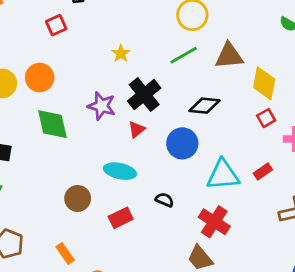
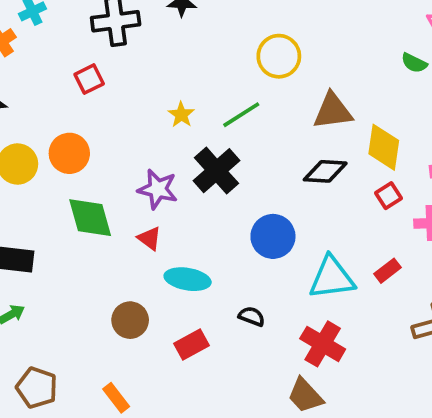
green line: (184, 55) -> (241, 115), moved
black diamond: (204, 106) -> (325, 171), moved
red triangle: (137, 129) -> (149, 238), moved, turned -42

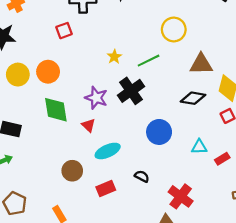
cyan triangle: (332, 278) -> (199, 147), moved, size x0.6
cyan ellipse: (188, 279) -> (108, 151), turned -40

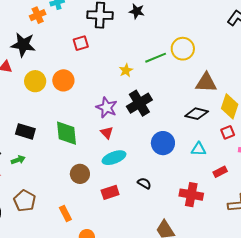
green line: (149, 61) -> (156, 58), moved
green diamond: (56, 110) -> (66, 133), moved
red triangle: (88, 125) -> (107, 133), moved
cyan triangle: (199, 147) -> (199, 149), moved
red cross: (181, 196) -> (191, 195), moved, turned -30

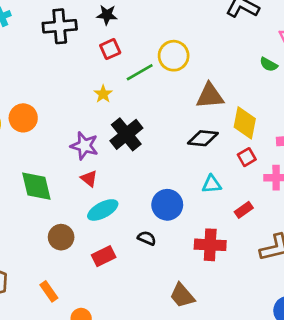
red square: (81, 43) -> (110, 49), moved
blue circle: (163, 143) -> (167, 205), moved

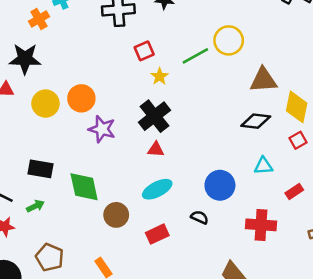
red square: (110, 49) -> (144, 51), moved
black cross: (126, 134) -> (154, 116), moved
purple star: (84, 146) -> (102, 129), moved
red triangle: (89, 179) -> (156, 149), moved, turned -36
green diamond: (36, 186) -> (84, 187), moved

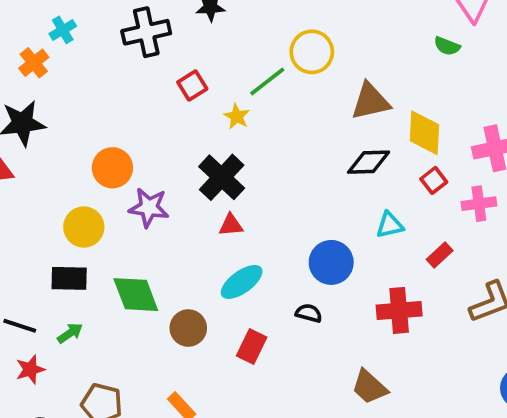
yellow star: (160, 76) -> (237, 116), moved
yellow circle: (46, 104) -> (84, 227), moved
red rectangle: (157, 234) -> (252, 347), turned -30

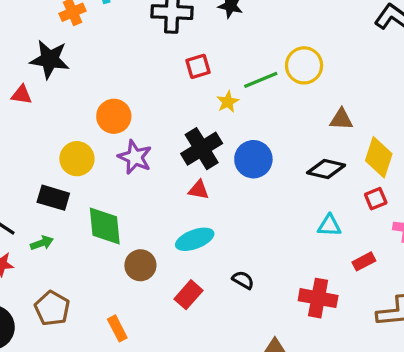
brown triangle: (370, 101) -> (341, 119), size x0.7
blue circle: (331, 262) -> (253, 159), moved

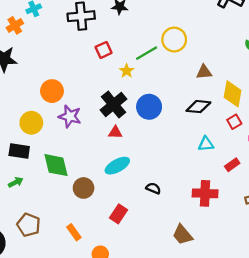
red rectangle: (188, 295) -> (119, 214), moved

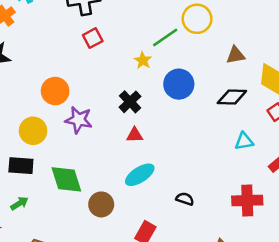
red square: (104, 50) -> (93, 38), moved
black cross: (114, 104) -> (130, 102), size x0.7
blue circle: (149, 107) -> (179, 84), moved

